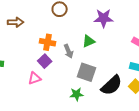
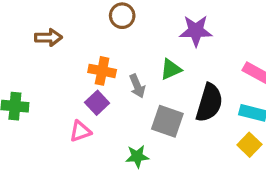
black semicircle: (112, 85) -> (209, 103), moved, turned -30
green star: (77, 94) -> (137, 156), moved

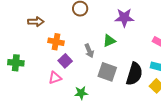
orange cross: (102, 71) -> (56, 42), moved
black semicircle: (209, 103) -> (134, 74), moved
green star: (137, 156) -> (81, 93), moved

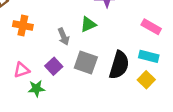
purple square: (65, 61) -> (54, 66), moved
green star: (81, 93) -> (36, 88), moved

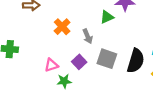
green triangle: (88, 24) -> (107, 17), moved
orange cross: (23, 26) -> (62, 27), moved, turned 35

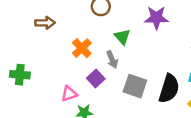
green triangle: (107, 17) -> (122, 37), moved, turned -48
purple square: (79, 62) -> (96, 78), moved

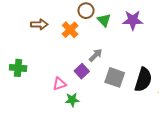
green triangle: (122, 37) -> (104, 20), moved
orange cross: (82, 48) -> (70, 30), moved
gray arrow: (112, 59) -> (96, 55), turned -112

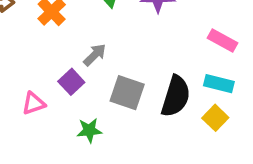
green star: (72, 100) -> (89, 130), moved

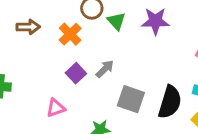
purple square: (71, 82) -> (76, 73), moved

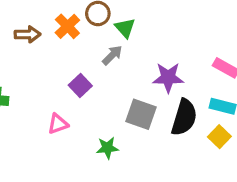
purple star: (155, 21) -> (168, 77), moved
orange cross: (70, 34) -> (67, 26), moved
gray arrow: (105, 69) -> (112, 55), moved

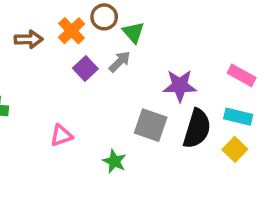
purple square: (80, 85) -> (85, 69), moved
green star: (107, 148) -> (114, 161), turned 30

